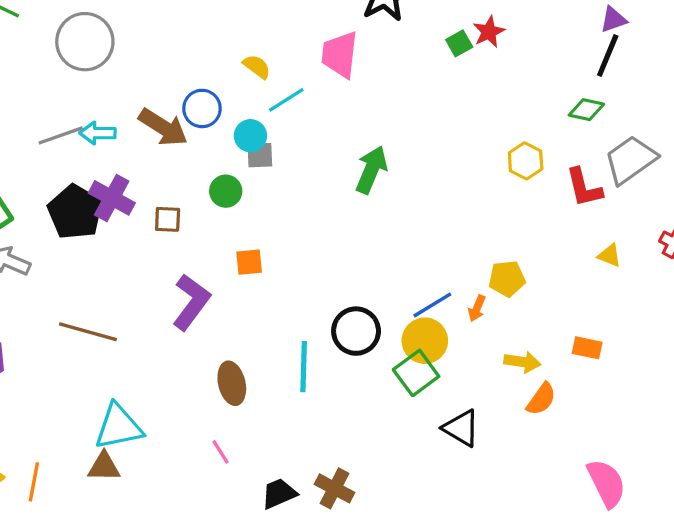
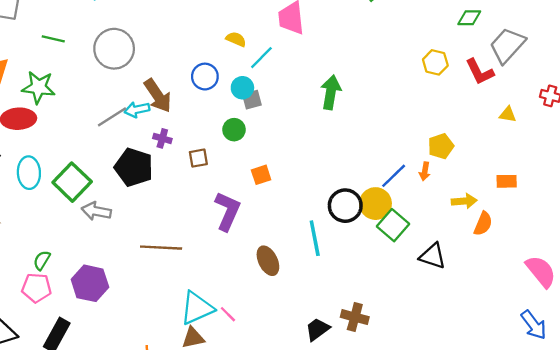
brown arrow: (163, 127) -> (158, 96), moved, turned 36
purple cross: (112, 198) -> (162, 138), moved, size x0.6
yellow circle: (425, 341) -> (375, 204), moved
pink line: (221, 452) -> (228, 314), moved

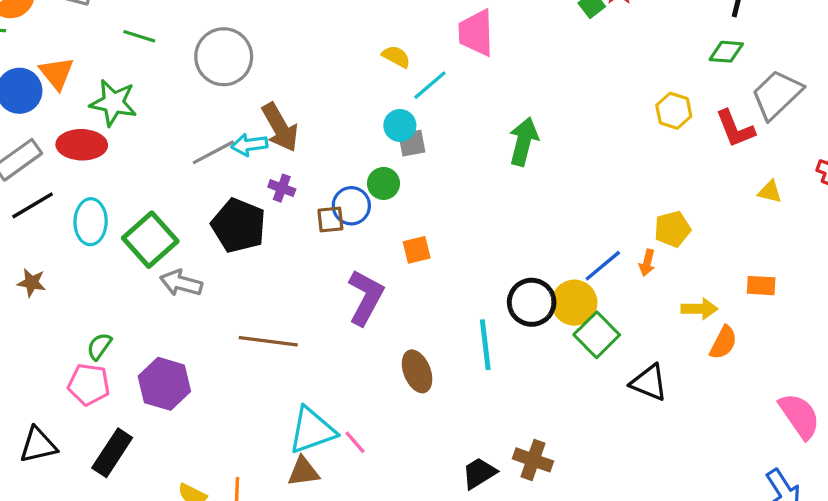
blue circle: (205, 77) -> (351, 206), moved

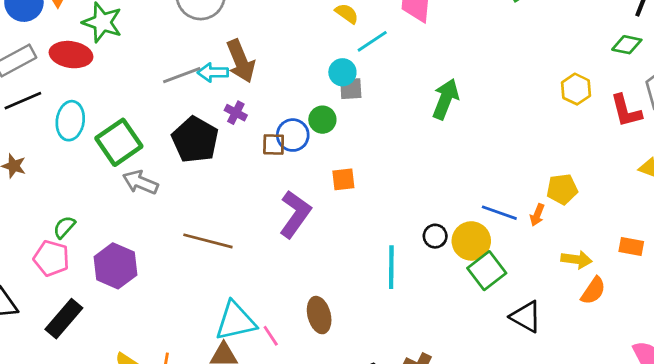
blue line: (603, 266) -> (499, 213), turned 52
black circle: (532, 302) -> (435, 236), size x0.6
brown ellipse: (417, 371) -> (319, 315), moved

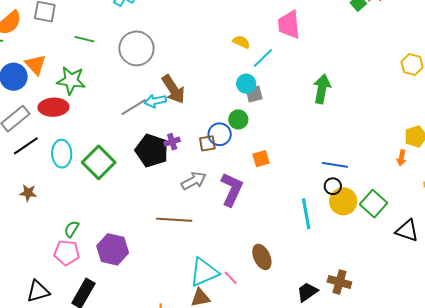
purple cross: (236, 113) -> (172, 142), moved, turned -35
gray arrow: (140, 182) -> (194, 181), moved, turned 140
blue line: (499, 213) -> (335, 165), moved
yellow circle: (471, 241) -> (343, 201), moved

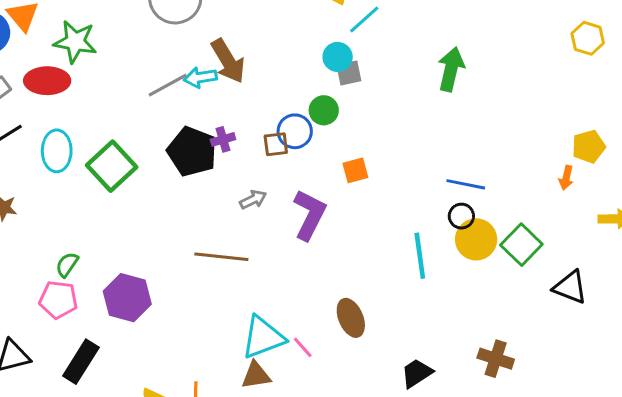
gray arrow: (194, 181) -> (253, 200), size x0.7
brown cross: (339, 282) -> (496, 359), moved

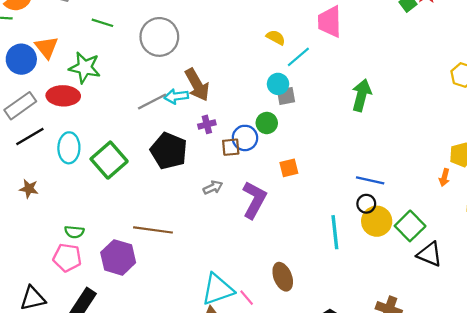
purple cross: (223, 139) -> (207, 124), moved
brown line: (221, 257) -> (153, 230), moved
green semicircle: (67, 265) -> (74, 232), turned -120
black triangle: (570, 287) -> (430, 254), moved

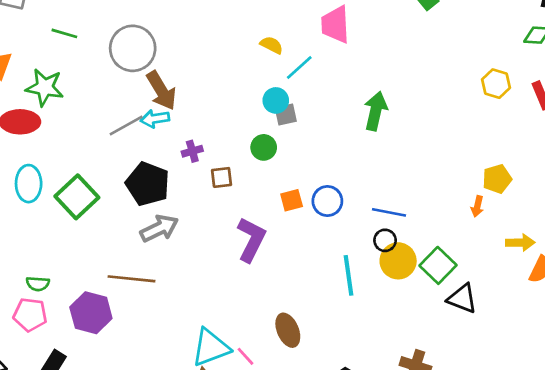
brown arrow: (197, 85) -> (161, 91), moved
blue circle: (245, 138) -> (327, 201), moved
gray arrow: (213, 188) -> (159, 228), moved, size x1.6

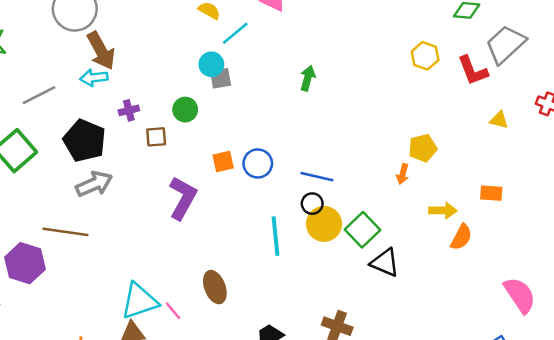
green arrow: (376, 111) -> (308, 78), size x0.7
gray line: (126, 125) -> (39, 95), moved
green circle: (264, 147) -> (185, 110), moved

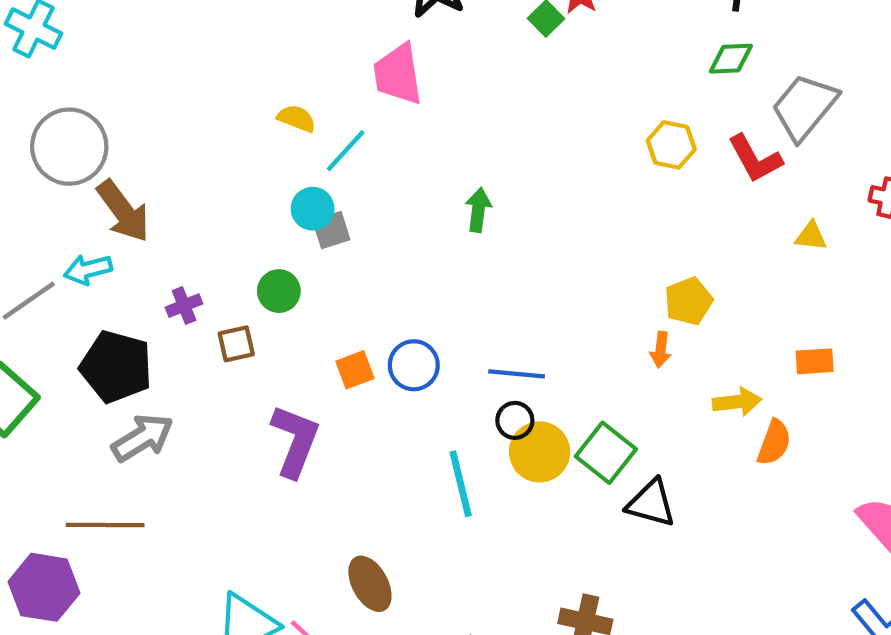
cyan arrow: (94, 78) -> (88, 270), moved

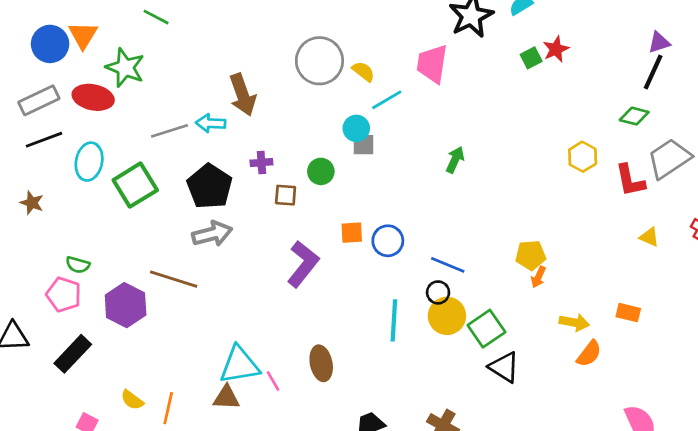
gray circle: (69, 147) -> (319, 61), moved
yellow pentagon: (689, 301) -> (531, 255), moved

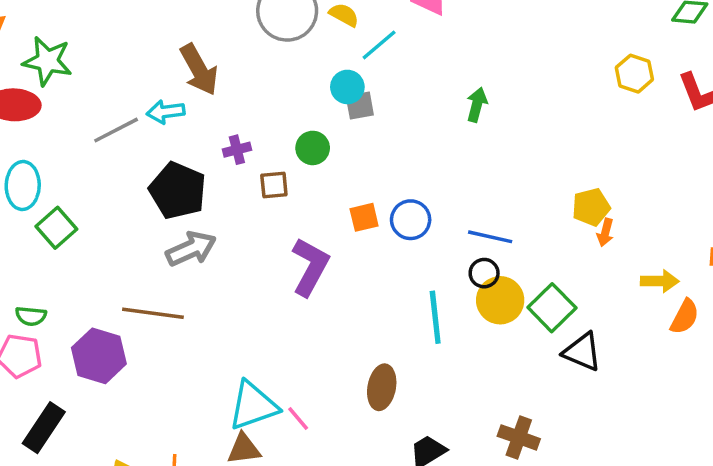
green square: (135, 185) -> (56, 228), moved, size x0.7
brown ellipse: (321, 363) -> (382, 387), moved, turned 32

